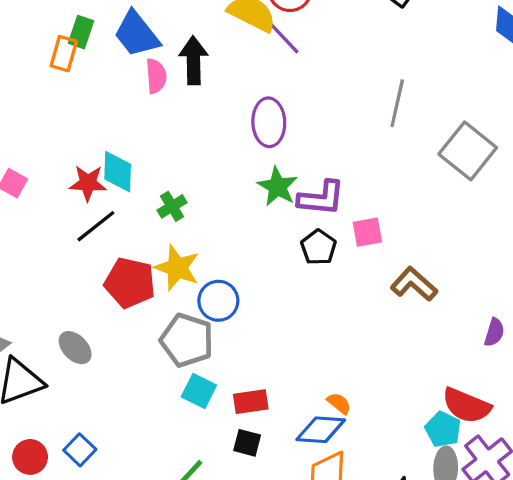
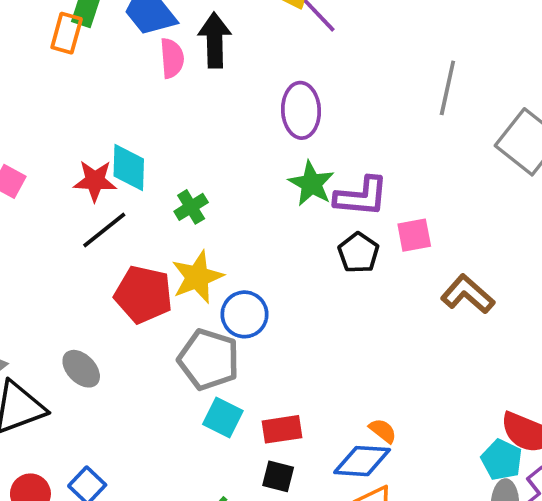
yellow star: (177, 268) -> (197, 277), turned 30

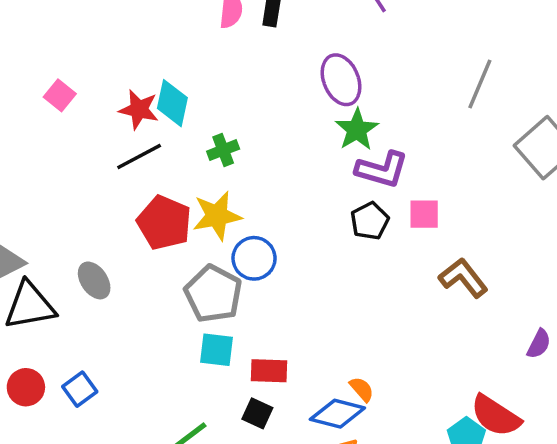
purple ellipse: (301, 110) -> (341, 80), turned -30
green star: (311, 184) -> (357, 130), moved
cyan square: (223, 418) -> (216, 350), turned -30

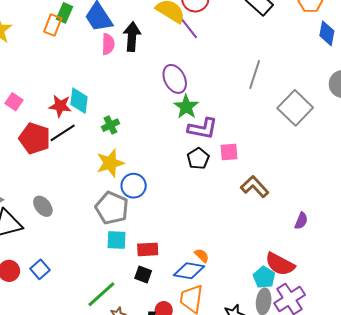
red pentagon: (164, 223) -> (35, 138), moved

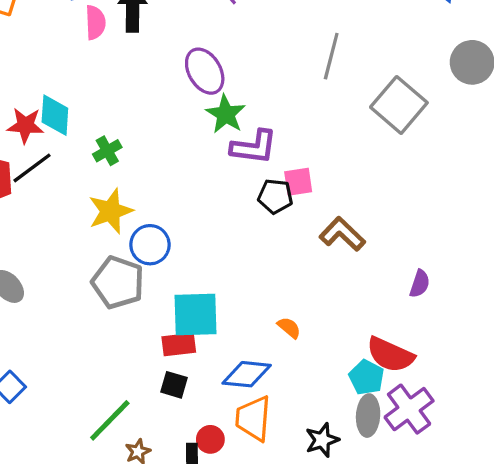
black pentagon: (198, 159) -> (275, 196), moved, turned -30
cyan square: (116, 240) -> (195, 314), moved, size x1.5
orange semicircle: (202, 255) -> (289, 328), moved

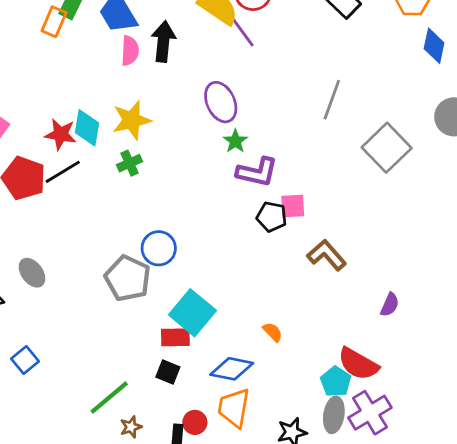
green star: (226, 114) -> (235, 141), size x0.7
yellow star: (111, 211) -> (132, 120), moved
cyan square: (195, 314) -> (192, 313), turned 36

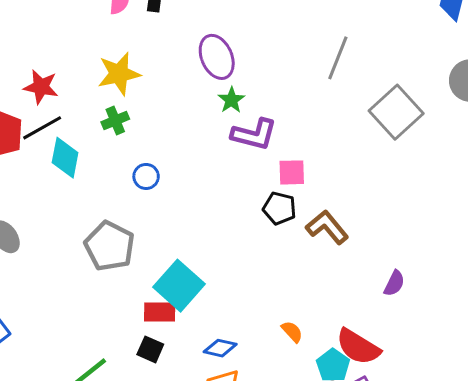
cyan diamond: (87, 128) -> (65, 158), moved
black pentagon: (272, 217) -> (280, 208), moved
blue circle: (159, 248) -> (146, 176), moved, size x0.7
orange semicircle: (273, 332) -> (292, 332), moved
blue diamond: (232, 369) -> (220, 348), size x0.7

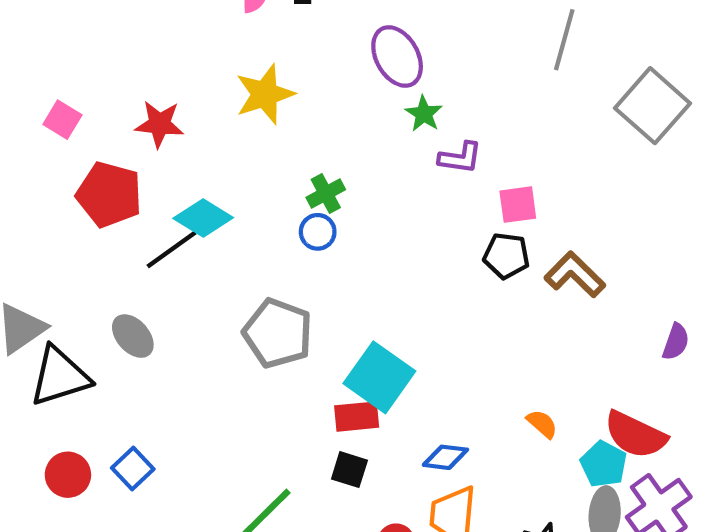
green cross: (115, 121) -> (326, 193), moved
black line: (42, 128) -> (172, 249), moved
purple L-shape: (254, 134) -> (460, 158), size x0.7
cyan diamond: (65, 158) -> (203, 218), turned -63

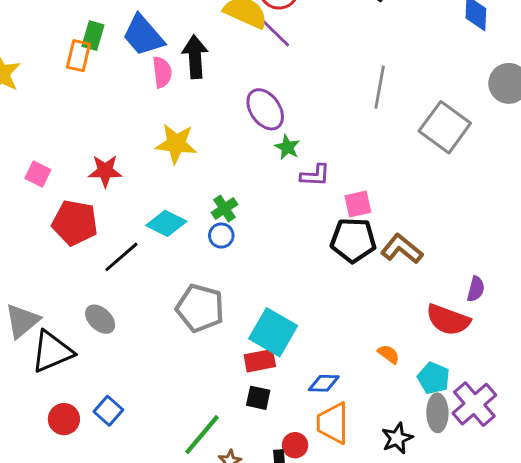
yellow star: (265, 94) -> (176, 144), turned 30
cyan diamond: (203, 218) -> (166, 223), moved
black pentagon: (506, 256) -> (353, 240), size x1.4
red semicircle: (635, 435) -> (448, 320), moved

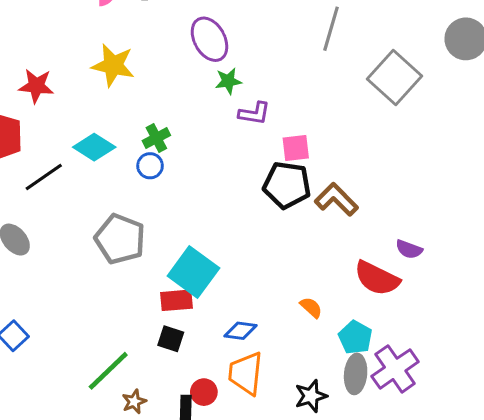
green star: (287, 147) -> (228, 81), turned 30
purple semicircle: (476, 289) -> (409, 249), turned 90

